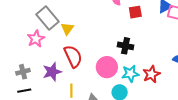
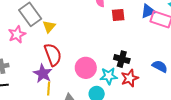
black cross: (126, 46) -> (122, 59), moved
purple star: (52, 72) -> (43, 74), moved, turned -30

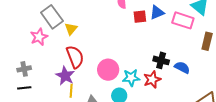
blue triangle: (148, 11) -> (157, 12), moved
black cross: (122, 59) -> (161, 60), moved

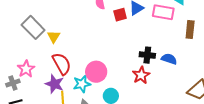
pink star: (39, 37) -> (26, 69), moved
cyan star: (131, 78) -> (82, 84), moved

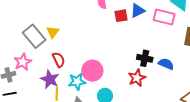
gray rectangle: (33, 27) -> (34, 36), moved
red semicircle: (62, 64) -> (59, 60), size x0.7

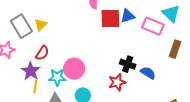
red square: (121, 16) -> (110, 19), size x1.5
red semicircle: (59, 60) -> (42, 53), turned 49

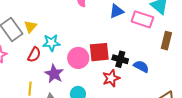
red square: (110, 19) -> (99, 52), moved
pink circle: (74, 69) -> (78, 58), moved
purple star: (31, 71) -> (54, 74), moved
cyan star: (57, 77) -> (51, 43), moved

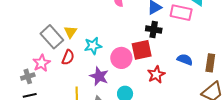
brown rectangle: (166, 41) -> (210, 63), moved
red semicircle: (34, 55) -> (68, 57), moved
black cross: (120, 59) -> (154, 30), moved

